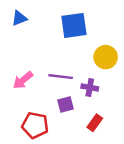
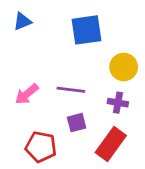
purple cross: (90, 87) -> (118, 103), moved
red rectangle: (95, 123) -> (111, 144), size x1.6

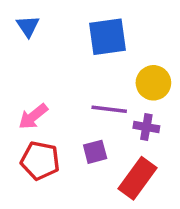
blue triangle: (22, 21) -> (28, 26), turned -42
purple line: (71, 90) -> (109, 109), moved
red pentagon: (41, 147) -> (40, 161), moved

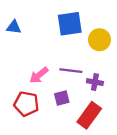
blue triangle: (28, 26) -> (14, 27), moved, turned -49
yellow circle: (153, 83) -> (99, 40), moved
pink arrow: (33, 116) -> (39, 75), moved

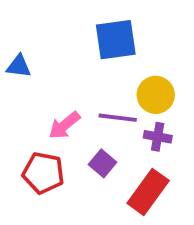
blue triangle: (14, 27) -> (19, 66), moved
yellow circle: (99, 40) -> (156, 95), moved
purple square: (62, 98) -> (102, 163), turned -35

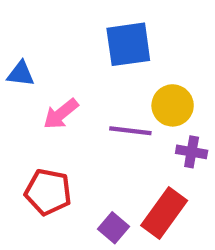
pink arrow: (64, 125) -> (61, 114), moved
purple cross: (158, 137) -> (192, 152), moved
purple square: (102, 163) -> (114, 228), moved

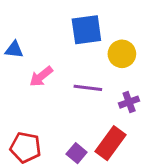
yellow circle: (173, 105) -> (122, 54), moved
purple cross: (192, 152) -> (129, 102), turned -30
red pentagon: (48, 192) -> (25, 147), moved

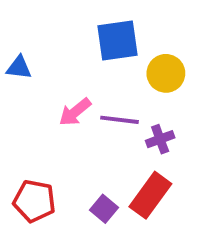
pink arrow: (41, 77) -> (75, 112), moved
purple cross: (129, 102) -> (160, 139), moved

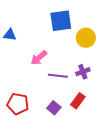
purple line: (119, 120) -> (58, 76), moved
red rectangle: (150, 195) -> (78, 101), size x0.7

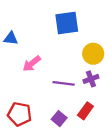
yellow circle: (86, 38) -> (93, 54), moved
pink arrow: (39, 58) -> (32, 64), moved

